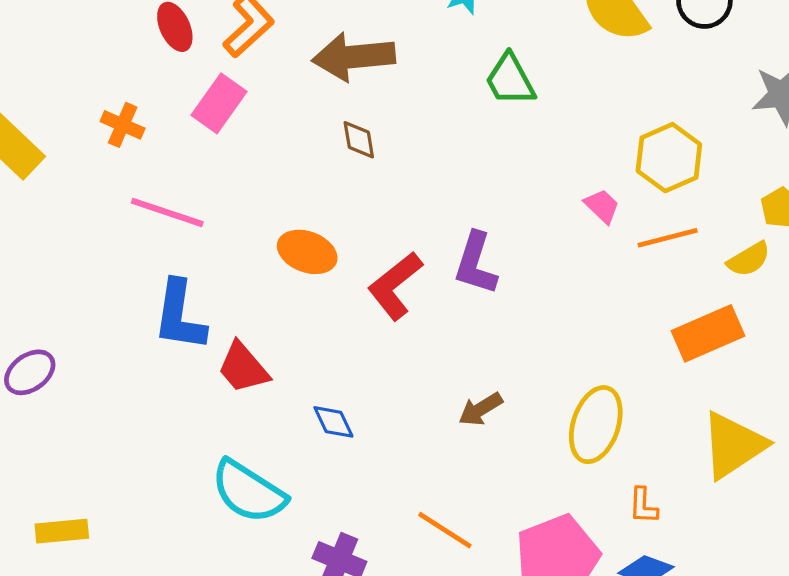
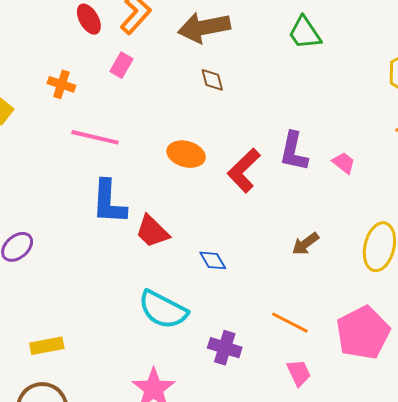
pink rectangle: (219, 103) -> (121, 65), size x0.7
pink trapezoid: (602, 206) -> (344, 163), moved

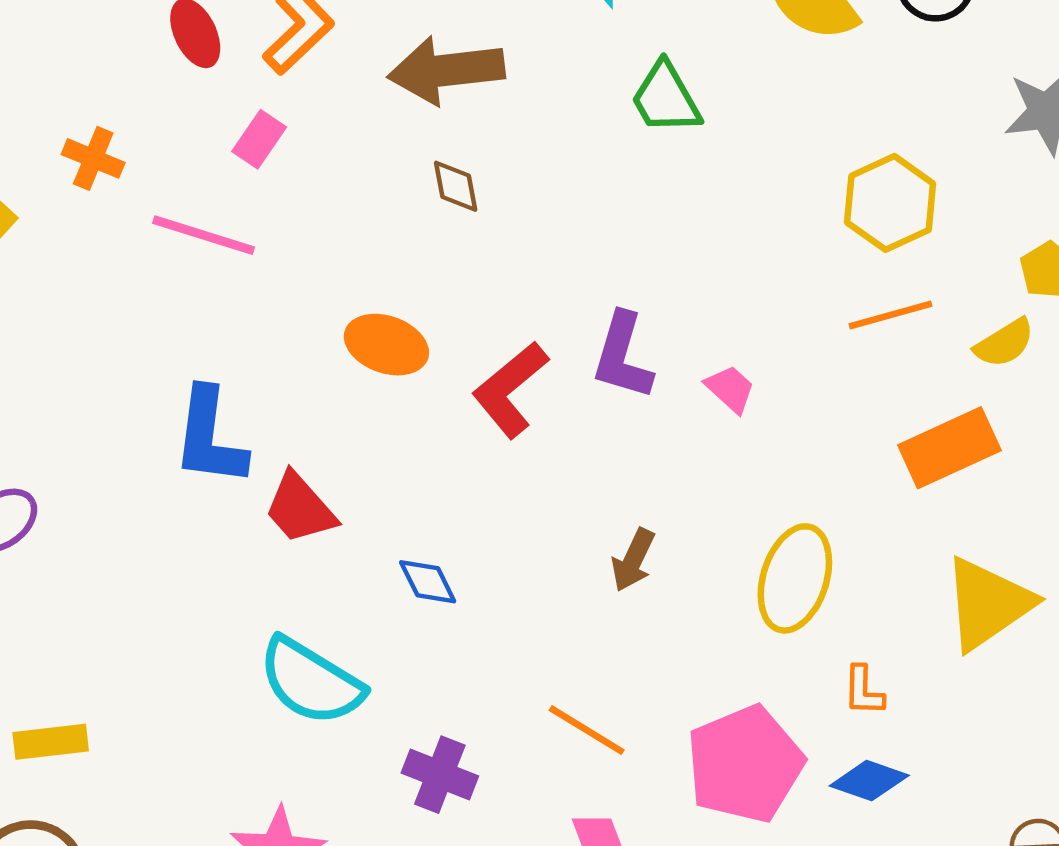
orange cross: (61, 84) -> (93, 158), moved
pink line: (95, 137) -> (204, 235), moved
brown arrow: (305, 244) -> (633, 560), turned -32

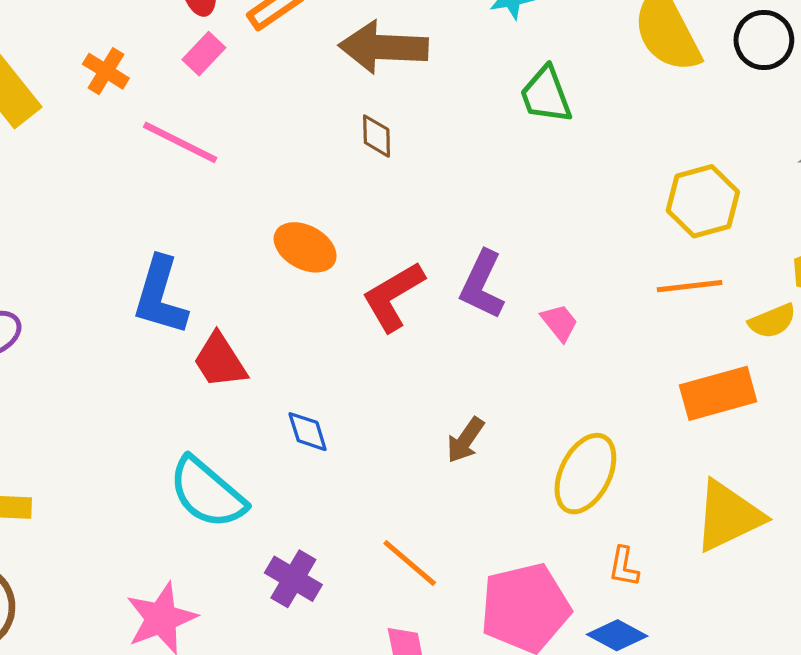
pink rectangle: (259, 139) -> (204, 54), moved

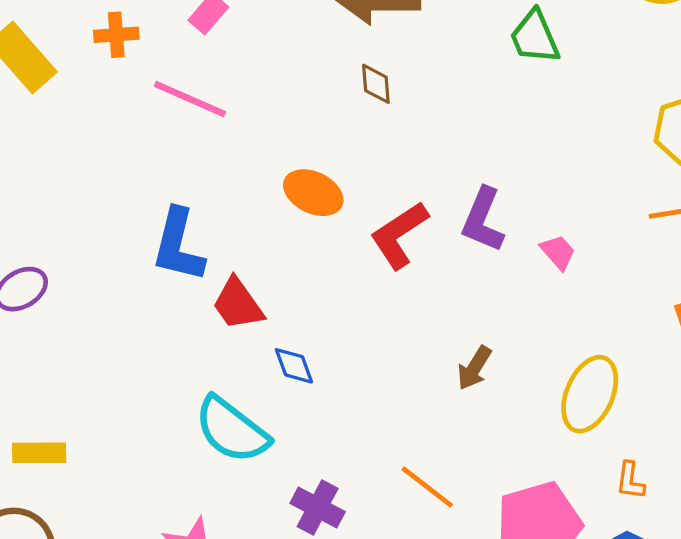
orange cross: (106, 71) -> (116, 35), turned -33
blue diamond: (308, 432) -> (294, 366), moved

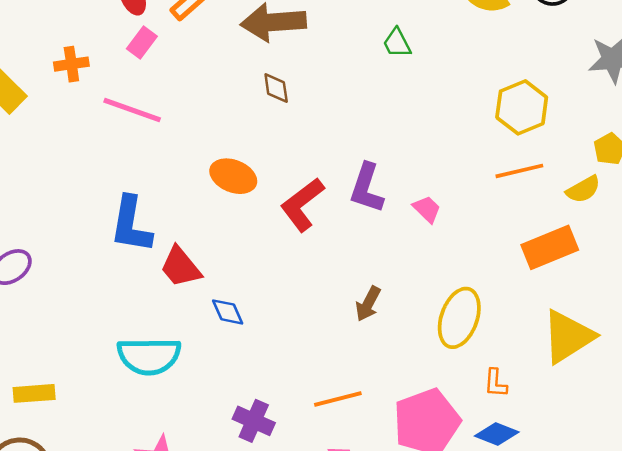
green trapezoid: (535, 37) -> (397, 43), size x0.7
cyan semicircle: (232, 430) -> (149, 356), moved, turned -34
orange line: (427, 487) -> (338, 399), turned -48

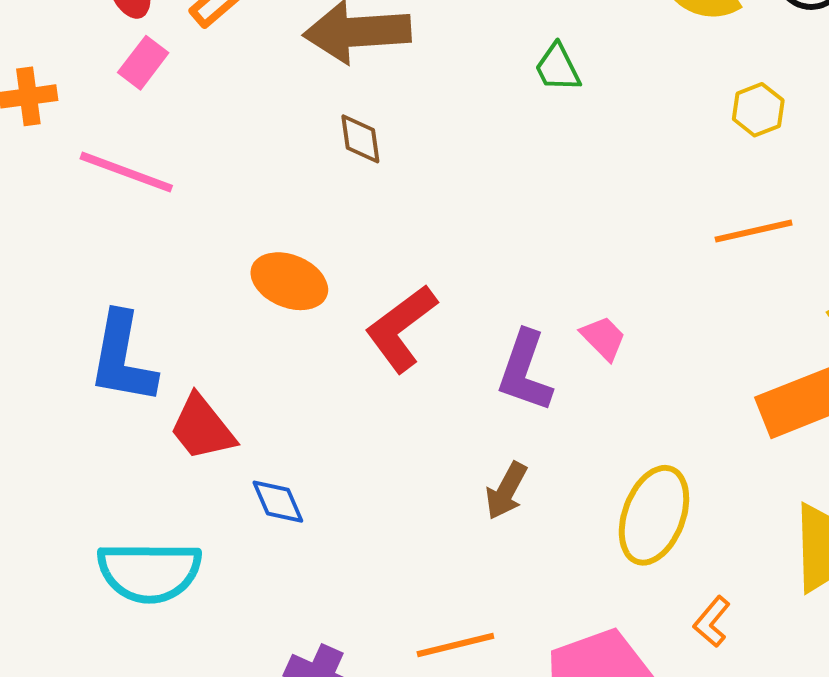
yellow hexagon: (522, 107) -> (758, 110), moved, size x0.6
orange line: (519, 171) -> (754, 231), moved
purple L-shape: (367, 188) -> (525, 371), moved
orange L-shape: (496, 383) -> (712, 622), turned 36

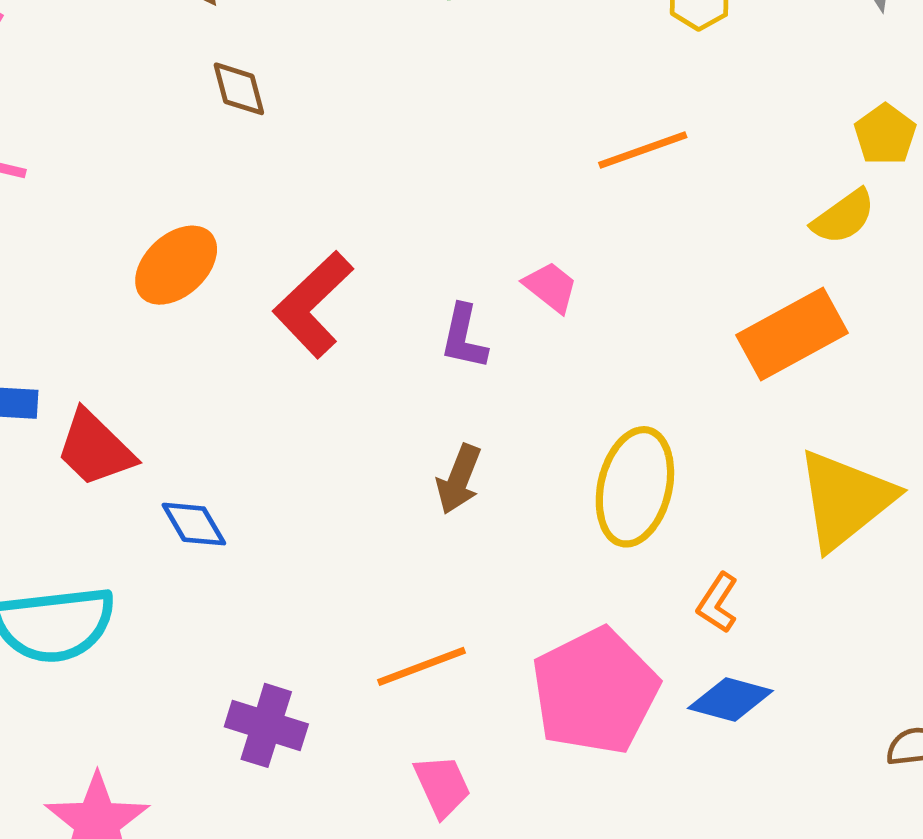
orange line: (754, 231) -> (643, 150), moved
orange ellipse: (289, 281) -> (176, 265), turned -58
purple L-shape: (525, 371) -> (464, 337), size x0.7

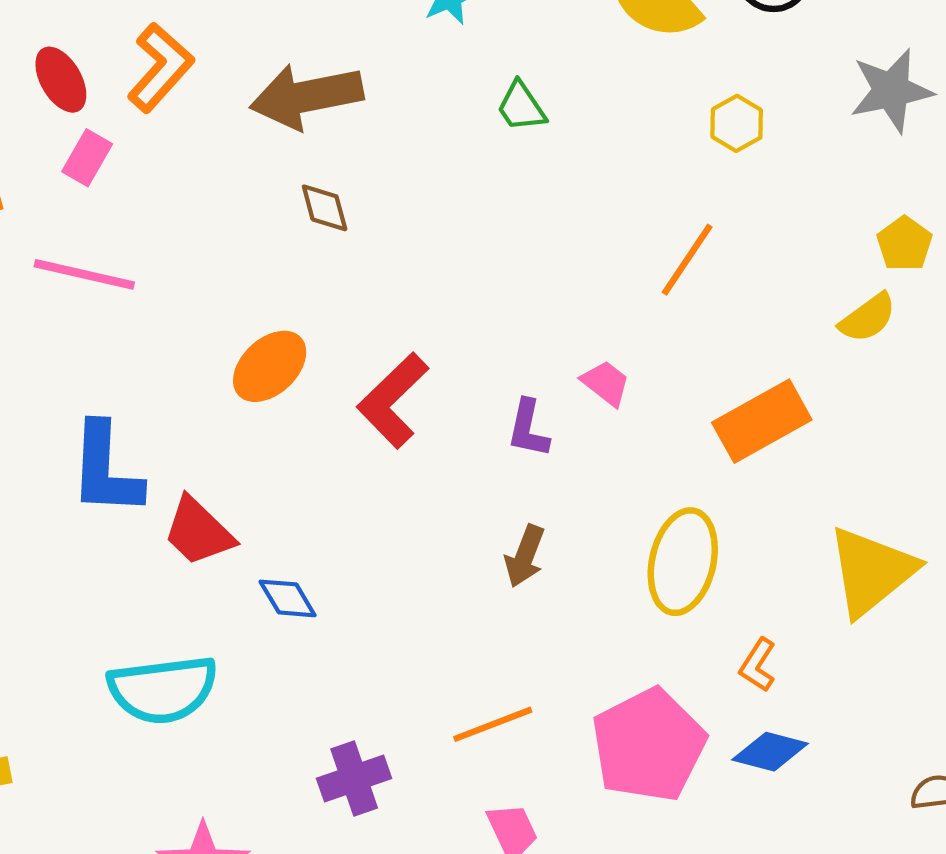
orange line: (643, 150) -> (687, 260), turned -36
orange rectangle: (792, 334) -> (762, 421), moved
purple cross: (266, 725) -> (354, 778), turned -36

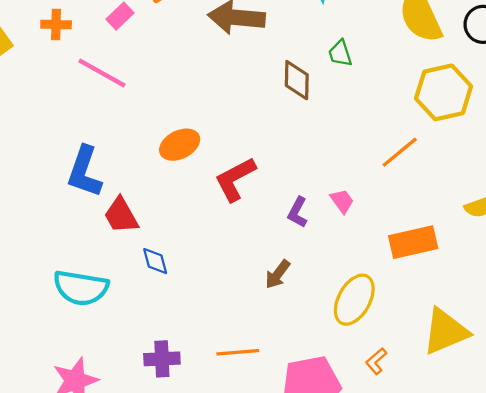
yellow hexagon: (737, 123) -> (444, 92), size x2.0
brown diamond: (325, 208) -> (297, 80), moved, size x1.4

